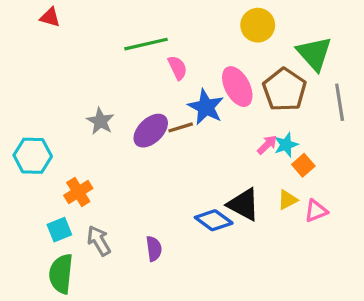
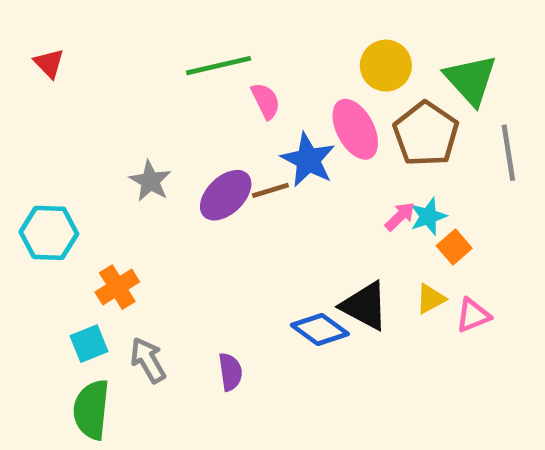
red triangle: (50, 17) -> (49, 63), moved, turned 30
yellow circle: (258, 25) -> (386, 66), moved

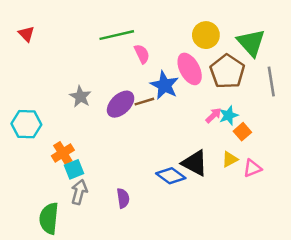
cyan square: (89, 344) -> (74, 169), moved
gray arrow: (148, 360) -> (79, 192), turned 45

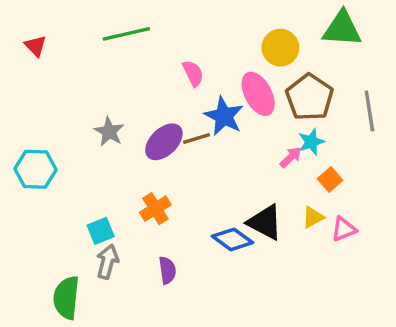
green line: (117, 35) -> (126, 34), moved
green triangle: (251, 43) -> (342, 29), moved, turned -44
cyan star: (229, 115) -> (311, 142), moved
orange cross: (63, 153) -> (155, 209), moved

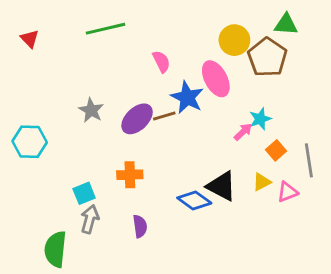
green triangle: (342, 29) -> (286, 24), size x0.7
brown pentagon: (310, 97) -> (267, 57), moved
gray line: (369, 111) -> (309, 160), moved
orange cross: (155, 209) -> (130, 175), turned 30

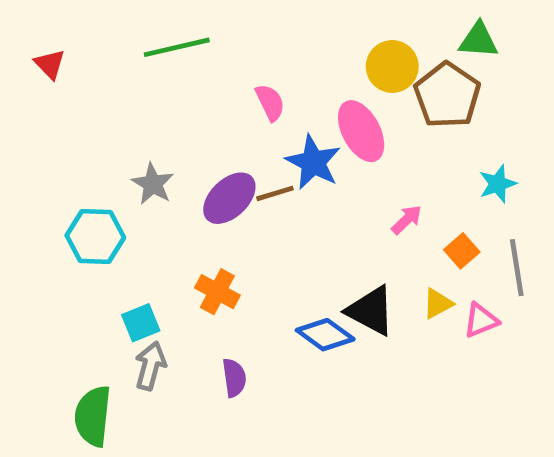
cyan star: (260, 119) -> (498, 184), moved
cyan hexagon: (30, 142) -> (95, 236), moved
orange cross: (130, 175) -> (217, 292), turned 30

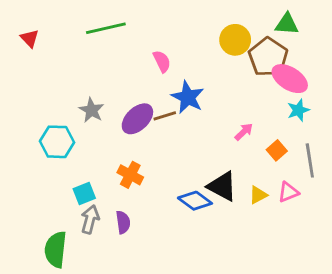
pink ellipse: (361, 131) -> (290, 79), moved, turned -30
yellow triangle: (438, 304) -> (258, 195), moved
purple semicircle: (234, 378) -> (123, 222), moved

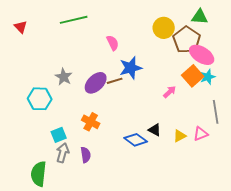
blue star: (188, 97) -> (131, 68), turned 30
orange square: (277, 150) -> (193, 76), moved, size x1.5
black triangle: (222, 186) -> (155, 130), size x0.6

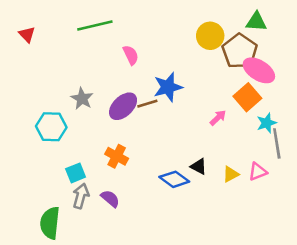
pink semicircle: (113, 43) -> (131, 55), moved
cyan star: (208, 77) -> (267, 123), moved
purple semicircle: (86, 155) -> (110, 199), turned -42

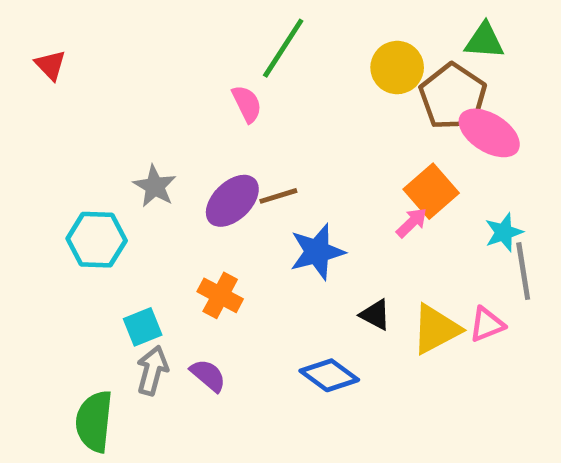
green line: (95, 26) -> (283, 48), moved, turned -44
blue star: (168, 87) -> (317, 252), moved
orange square: (247, 97) -> (431, 191), moved
yellow triangle: (231, 174) -> (436, 329), size x1.6
blue diamond: (174, 179) -> (329, 375), moved

